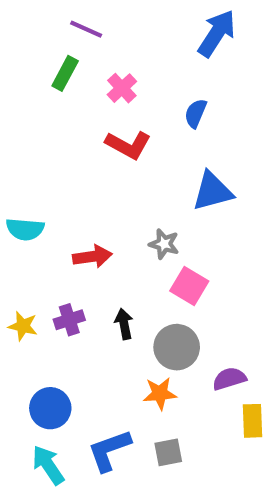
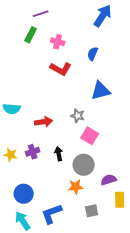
purple line: (86, 29) -> (41, 14), turned -42
pink cross: (122, 88) -> (58, 42), turned -32
gray square: (168, 452) -> (92, 211), moved

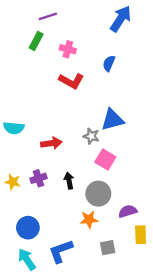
blue triangle: (101, 91) -> (112, 120), moved

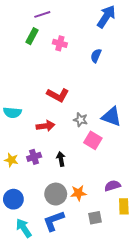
red L-shape: (71, 81) -> (58, 95), moved
blue triangle: (112, 120) -> (111, 117), moved, turned 35
gray circle: (98, 194) -> (56, 194), moved
blue circle: (28, 228) -> (13, 199), moved

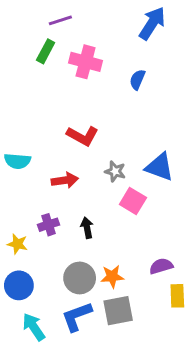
pink cross: (60, 43) -> (86, 62), size x1.5
yellow star: (11, 160) -> (17, 244), moved
gray square: (95, 218) -> (118, 311), moved, size x1.5

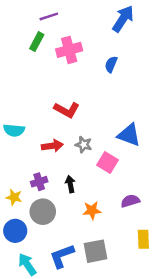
pink cross: (86, 62) -> (69, 50), turned -30
gray star: (115, 171) -> (83, 145), moved
purple semicircle: (161, 266) -> (130, 201), moved
orange star: (112, 277) -> (92, 210), moved
gray circle: (80, 278) -> (43, 212), moved

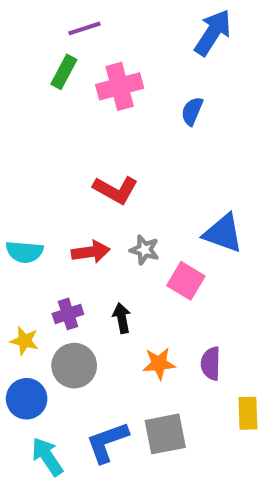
cyan semicircle: (14, 130) -> (25, 252), moved
purple semicircle: (130, 201) -> (211, 364), moved, turned -72

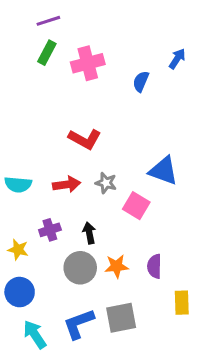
purple line: (85, 28) -> (48, 21), moved
blue arrow: (213, 33) -> (177, 59), moved, size x0.6
gray circle: (74, 366) -> (80, 268), moved

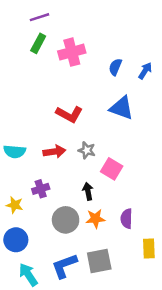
blue arrow: (177, 59) -> (145, 71), moved
blue triangle: (164, 171) -> (122, 108), moved
black arrow: (89, 233) -> (88, 191), moved

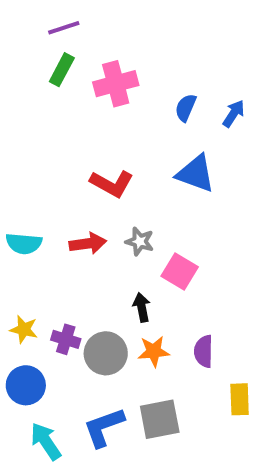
purple cross: (41, 189) -> (66, 339), moved, turned 35

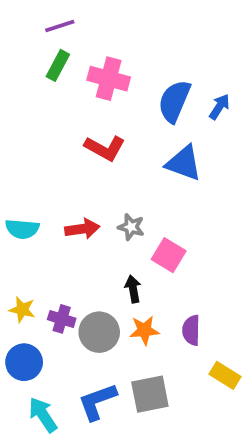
pink cross: (116, 84) -> (109, 79), turned 30
blue semicircle: (186, 108) -> (174, 101), size x1.6
red L-shape: (112, 184) -> (105, 148), moved
yellow rectangle: (240, 399) -> (225, 375), turned -56

